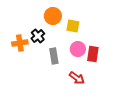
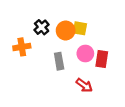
orange circle: (53, 16) -> (66, 31), moved
black cross: (38, 36) -> (42, 27), moved

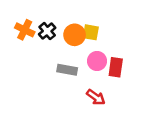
orange cross: (22, 47) -> (25, 30), moved, turned 35
gray rectangle: (59, 61) -> (67, 70), turned -70

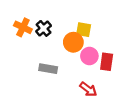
orange circle: (75, 35) -> (73, 42), moved
gray rectangle: (67, 70) -> (48, 69), moved

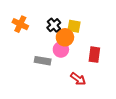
black cross: (44, 28) -> (54, 25), moved
pink circle: (89, 56) -> (61, 50), moved

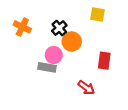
yellow square: (74, 26) -> (98, 15), moved
pink circle: (61, 50) -> (54, 55), moved

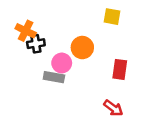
black cross: (59, 28) -> (36, 44), moved, turned 32
red arrow: (86, 88) -> (113, 108), moved

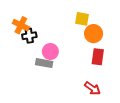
yellow square: (112, 17) -> (82, 19), moved
orange circle: (82, 48) -> (94, 34), moved

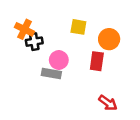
yellow square: (82, 19) -> (78, 27), moved
red rectangle: (98, 57) -> (97, 61), moved

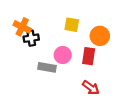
pink circle: (59, 60) -> (63, 55), moved
red arrow: (108, 103) -> (91, 88), moved

